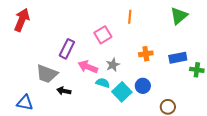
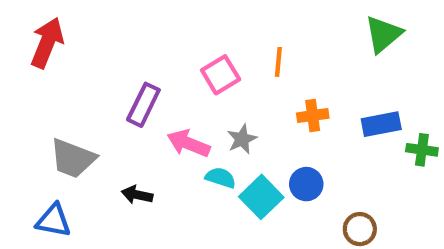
orange line: (130, 17) -> (278, 62), moved
gray trapezoid: (47, 74) -> (73, 158), moved

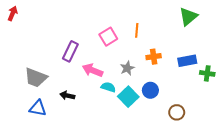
red arrow: (47, 43) -> (13, 13), moved, size x0.6
gray star: (242, 139) -> (127, 68), moved
blue triangle: (53, 220) -> (38, 108), moved

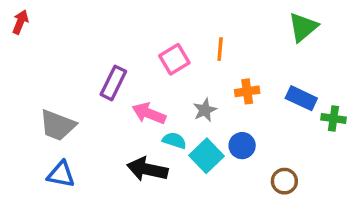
blue rectangle: (187, 61) -> (301, 98), turned 36
black arrow: (67, 96) -> (147, 169), moved, size x1.6

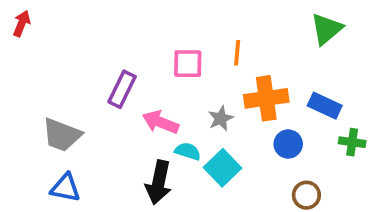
pink square: (174, 59) -> (188, 64), turned 32
orange cross: (247, 91) -> (266, 98), size x1.6
green cross: (333, 118) -> (352, 142), moved
blue circle: (242, 146) -> (288, 144), moved
black arrow: (147, 169) -> (159, 182), turned -90

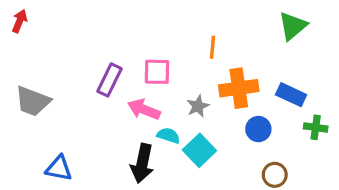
pink square: (188, 64) -> (157, 72), moved
gray trapezoid: (62, 135) -> (33, 101), moved

